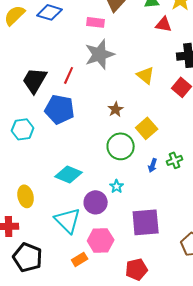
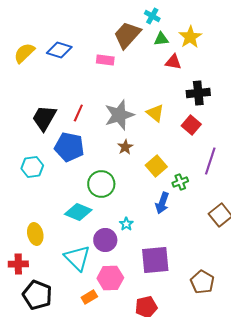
gray star: (100, 54) -> (119, 115), moved
green circle: (121, 146) -> (101, 184), moved
green cross: (175, 160) -> (180, 182), moved
blue arrow: (153, 165) -> (162, 203), size x1.5

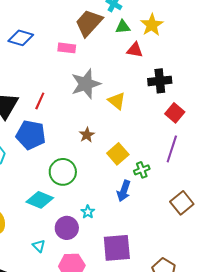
gray star: (119, 115) -> (86, 84), moved
red square: (191, 125) -> (175, 113), moved
cyan triangle: (77, 258) -> (39, 246), size x0.5

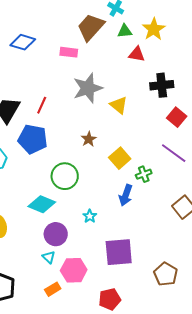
purple line: (172, 149) -> (174, 153), turned -72
purple circle: (67, 228) -> (56, 234), moved
cyan triangle: (39, 246) -> (49, 257), moved

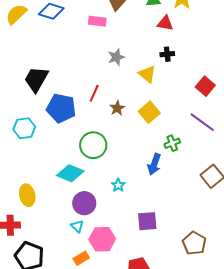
black cross: (162, 85) -> (167, 54), moved, size x0.6
gray star: (88, 88) -> (116, 57), size x0.6
red line: (42, 105) -> (94, 93), moved
yellow square: (120, 158) -> (149, 112), moved
purple square: (119, 252) -> (147, 221), size x0.7

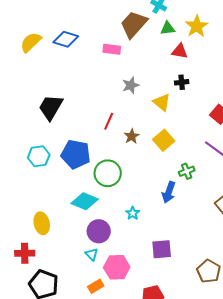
blue pentagon: (61, 108) -> (76, 154), moved

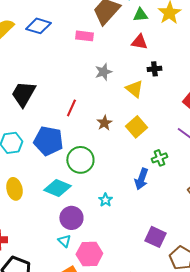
red triangle: (180, 51) -> (139, 42), moved
red line: (109, 121) -> (71, 108), moved
yellow ellipse: (42, 223) -> (14, 189), moved
purple square: (162, 249) -> (155, 237), moved, turned 30

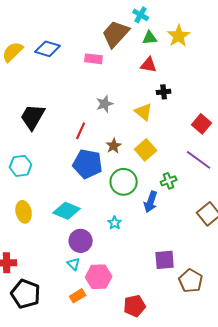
gray star: (103, 72) -> (105, 104), moved
blue pentagon: (48, 141) -> (88, 164), moved
green circle: (80, 160) -> (124, 182), moved
purple square: (155, 237) -> (165, 260), turned -30

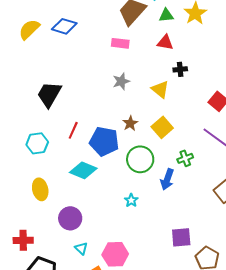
pink rectangle: (94, 59) -> (120, 43), moved
red line: (81, 131) -> (73, 130), moved
cyan diamond: (67, 211) -> (83, 170), moved
purple circle: (81, 241) -> (70, 218), moved
cyan triangle: (74, 264) -> (81, 248), moved

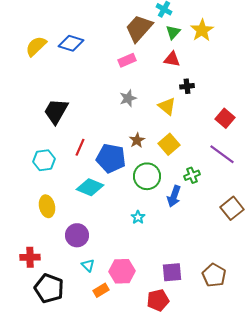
green triangle: (166, 15) -> (173, 32), turned -42
pink rectangle: (120, 43) -> (127, 60), turned -30
purple square: (181, 237) -> (172, 272), moved

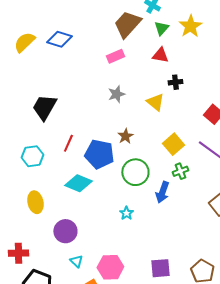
yellow square: (169, 144) -> (173, 144), moved

